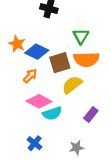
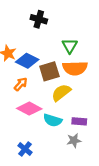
cyan semicircle: (52, 113) -> (53, 120), moved, turned 36
purple rectangle: (91, 115) -> (79, 121), turned 56
gray star: (76, 148) -> (74, 140), moved

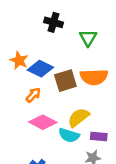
green triangle: (70, 46) -> (88, 38), moved
yellow semicircle: (61, 93) -> (78, 117), moved

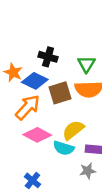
black cross: (54, 22) -> (48, 57), moved
green triangle: (88, 38) -> (86, 64), moved
orange arrow: (33, 95) -> (28, 107), size x1.6

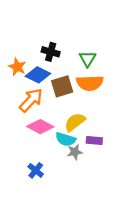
gray star: (88, 171) -> (75, 152), moved

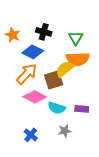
orange star: (17, 67) -> (13, 35), moved
brown square: (62, 86) -> (54, 80), moved
yellow semicircle: (75, 122) -> (65, 69), moved
gray star: (75, 152) -> (65, 131), moved

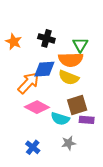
blue diamond: (33, 52) -> (44, 69), moved, turned -30
orange semicircle: (78, 59) -> (71, 60), moved
yellow semicircle: (65, 69) -> (69, 78), turned -120
brown square: (54, 80) -> (77, 105), moved

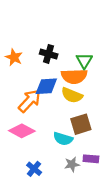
pink diamond: (37, 107) -> (22, 131), moved
purple rectangle: (87, 120) -> (91, 159), moved

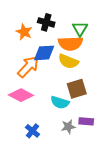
orange star: (14, 57) -> (24, 32), moved

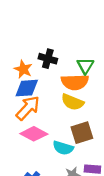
blue diamond: (44, 53) -> (27, 88), moved
pink diamond: (21, 95) -> (34, 134), moved

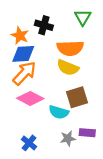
green triangle: (85, 66) -> (83, 17), moved

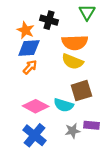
orange arrow: (24, 73) -> (30, 67), size x0.6
pink diamond: (30, 98) -> (36, 106), moved
blue cross: (29, 143) -> (34, 135), size x1.5

